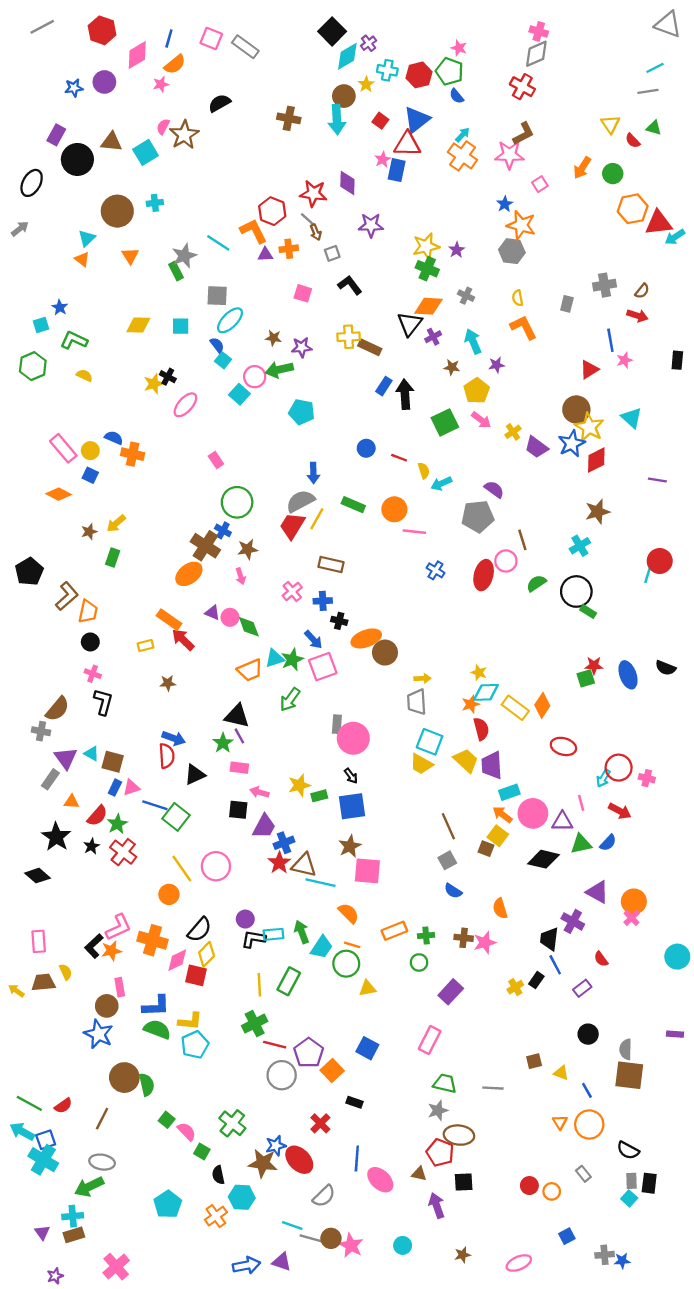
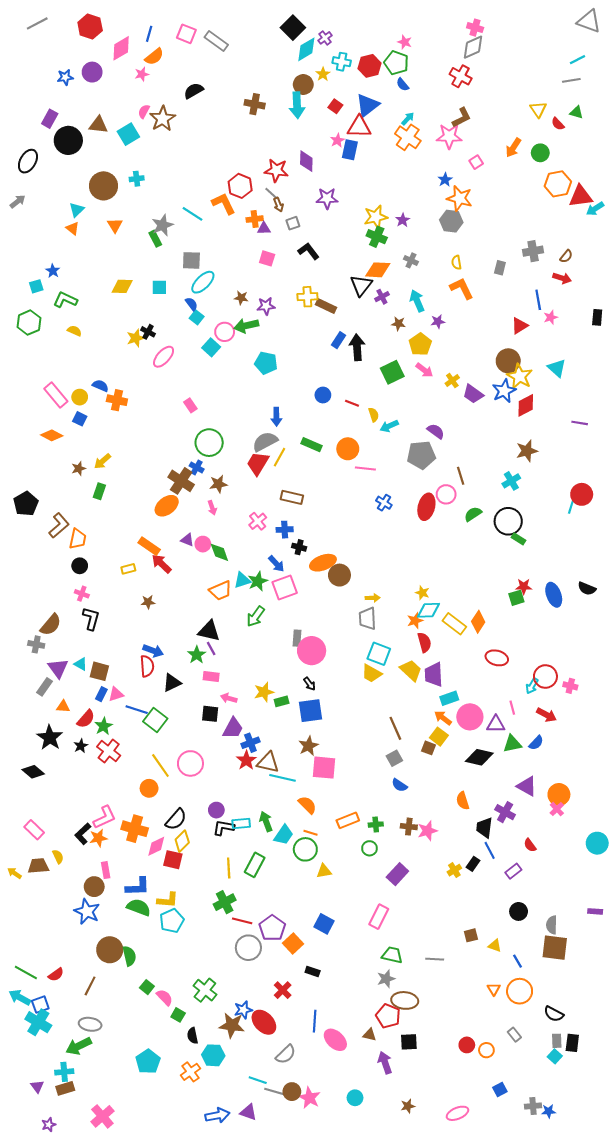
purple triangle: (265, 255) -> (264, 228), moved
orange semicircle: (500, 908) -> (463, 801), moved
pink rectangle: (39, 941) -> (34, 830), turned -42

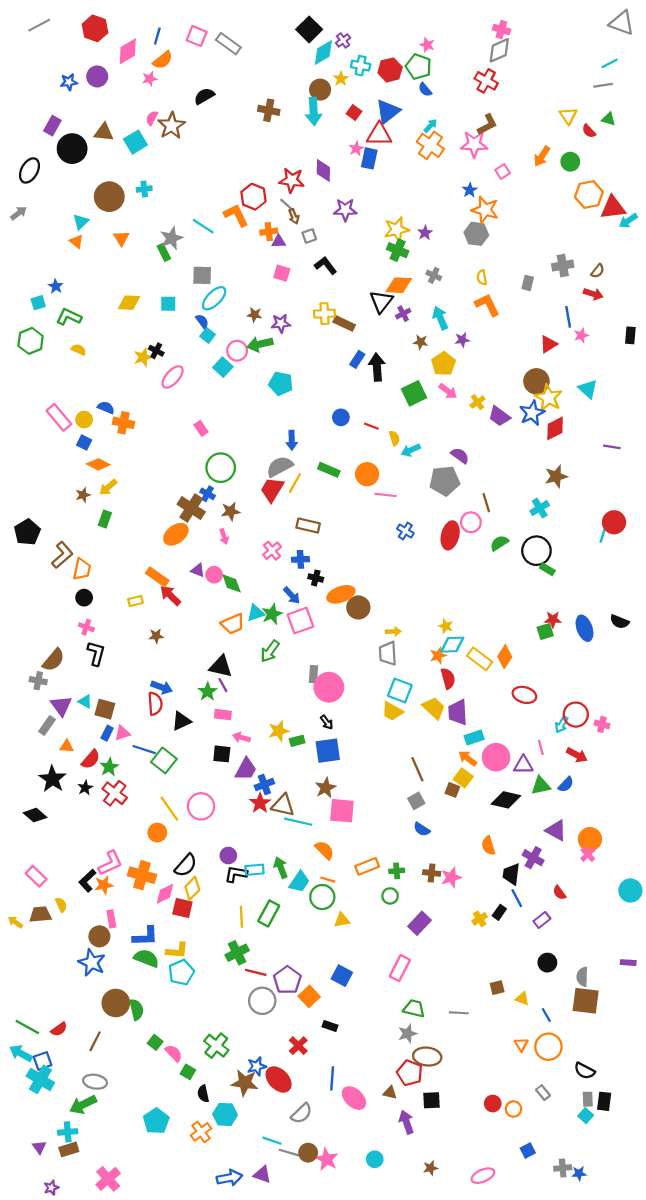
orange diamond: (52, 435) -> (98, 464), moved

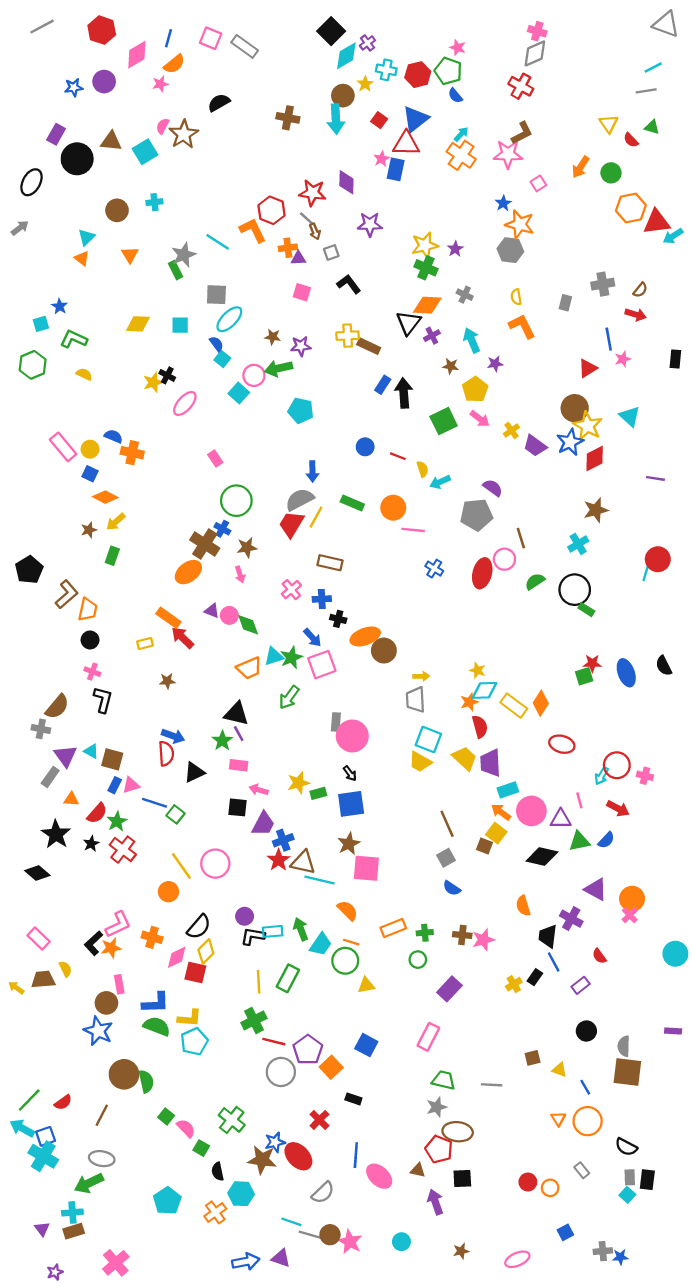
brown circle: (109, 197) -> (117, 210), size x0.7
black semicircle: (619, 622) -> (664, 666), turned 42
green square: (164, 760) -> (175, 814), size x0.7
orange cross: (142, 875) -> (152, 937), size x0.7
green line: (27, 1027) -> (29, 1100), turned -75

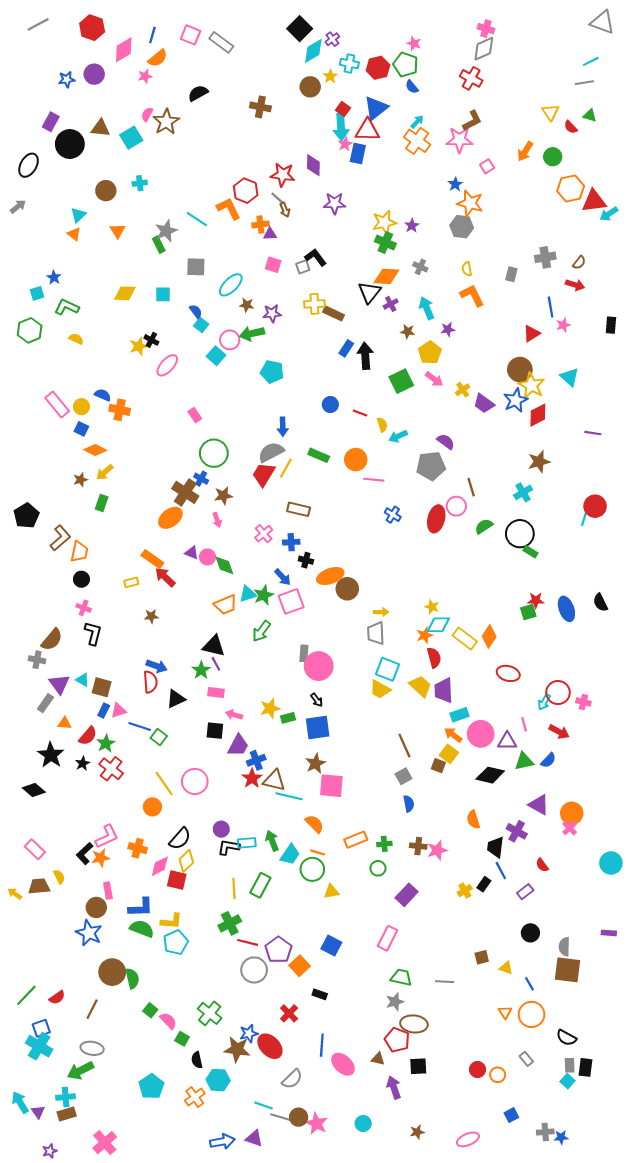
cyan arrow: (336, 119) -> (341, 127), moved
gray square: (331, 252) -> (303, 267), moved
cyan ellipse: (229, 319) -> (231, 285), moved
blue semicircle: (452, 888) -> (409, 804), turned -133
cyan arrow: (22, 1128) -> (20, 1102), moved, turned 30

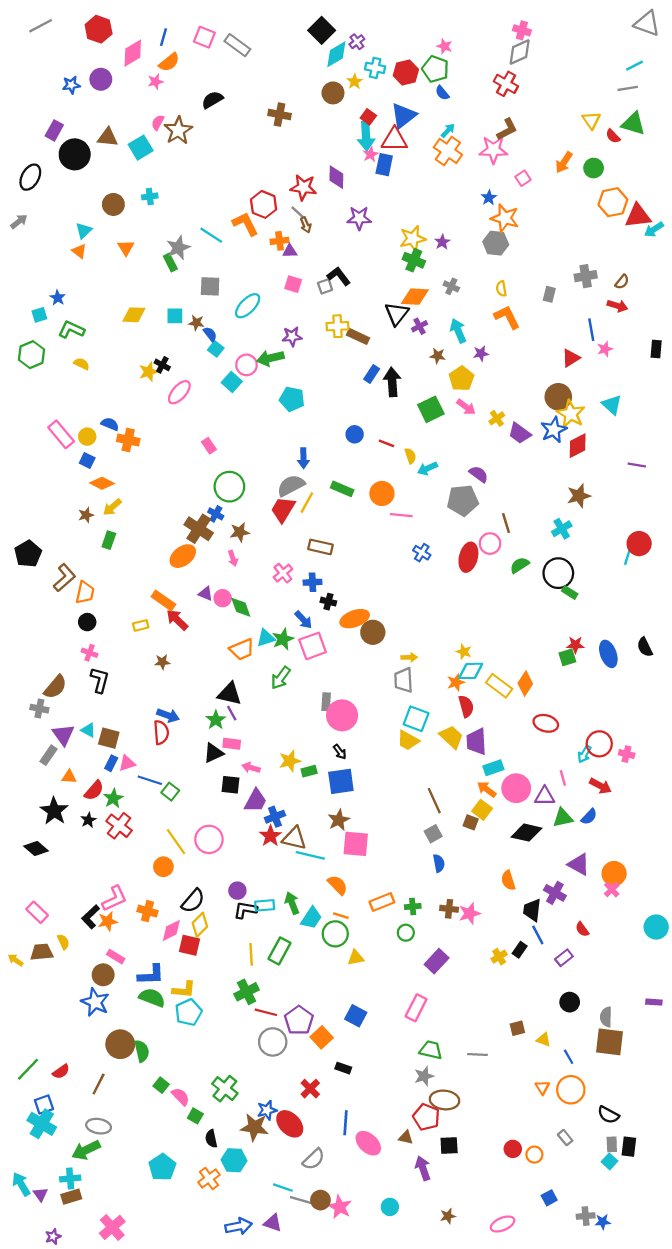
green triangle: (590, 115) -> (633, 124), size x1.6
brown star: (247, 305) -> (196, 323), moved
black triangle: (176, 699) -> (214, 753), moved
pink rectangle: (108, 891) -> (116, 957), turned -49

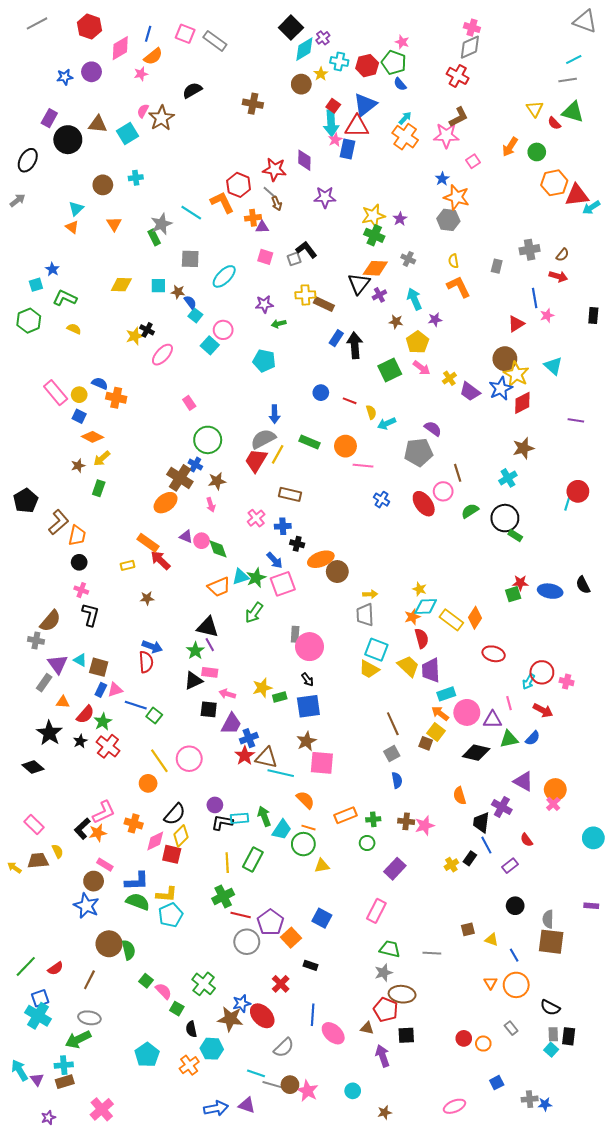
green arrow: (270, 358) -> (279, 324), moved, size x0.6
red ellipse: (468, 557) -> (424, 504), turned -50
blue ellipse: (608, 654) -> (550, 591), turned -60
brown star: (448, 1216) -> (385, 1112), moved

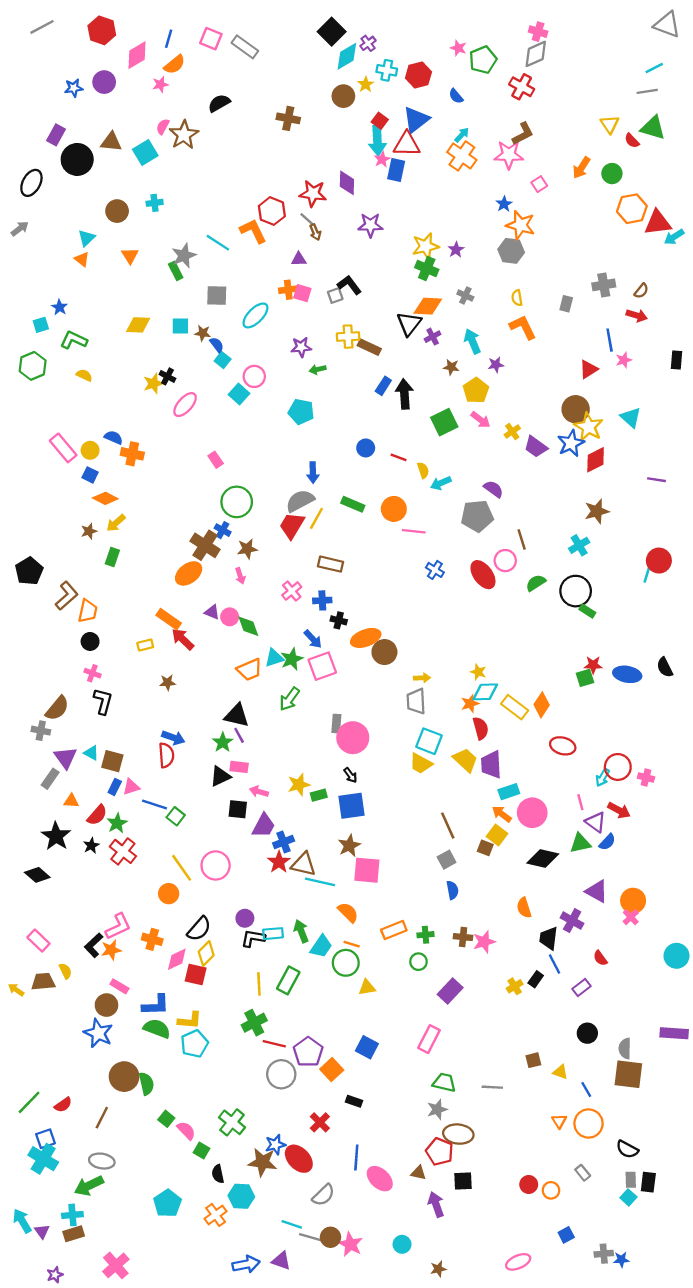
green pentagon: (394, 63) -> (483, 60), moved, turned 30
orange cross: (253, 218) -> (288, 290), moved
purple triangle: (493, 720) -> (596, 822), moved, turned 36
purple rectangle: (591, 906) -> (674, 1033), size x1.6

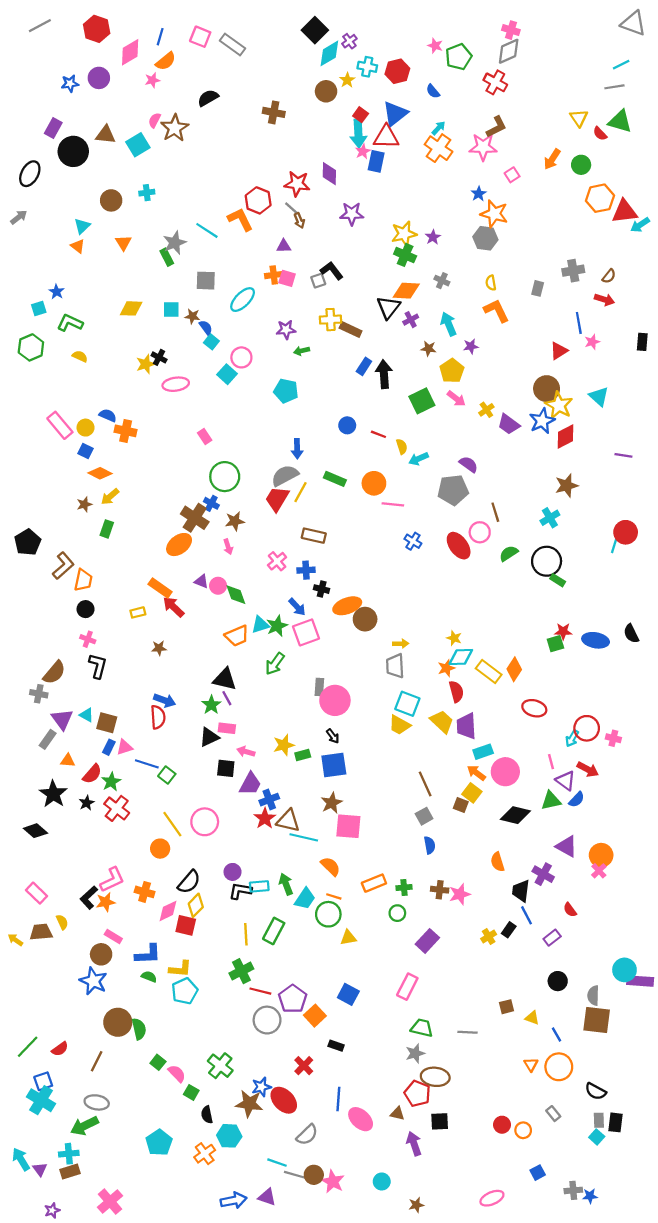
pink ellipse: (185, 405) -> (176, 384), turned 40
cyan circle: (676, 956) -> (624, 970), moved
green semicircle: (157, 1029) -> (149, 977), size x0.6

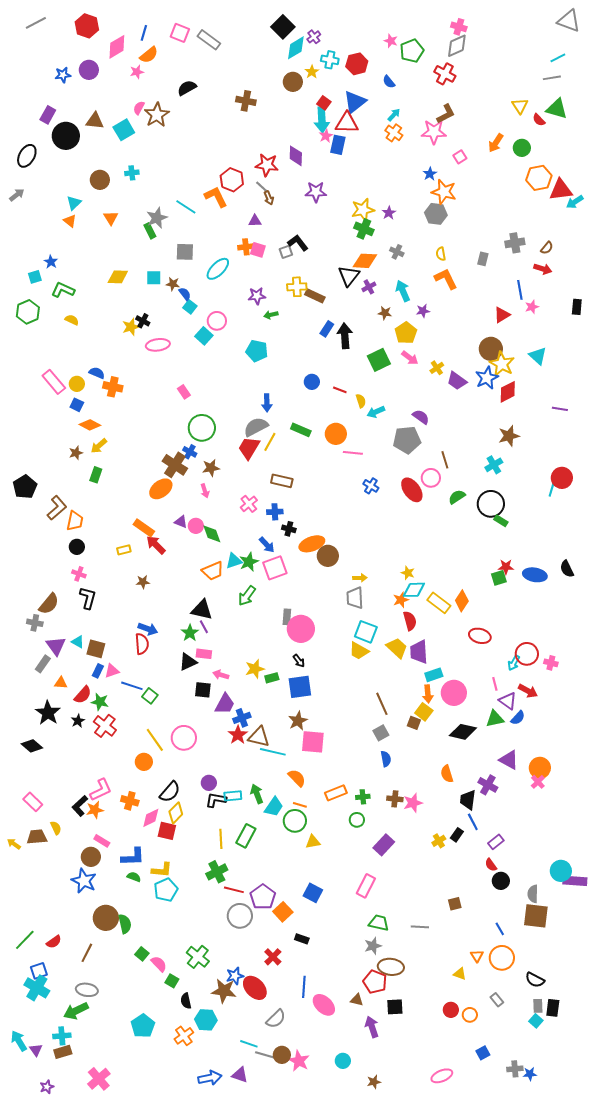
orange cross: (439, 148) -> (394, 133), size x0.7
orange arrow: (476, 773) -> (428, 694), turned -132
green star: (111, 782) -> (100, 702), turned -30
red semicircle: (570, 910) -> (491, 865), moved
yellow triangle: (532, 1018) -> (460, 974), moved

